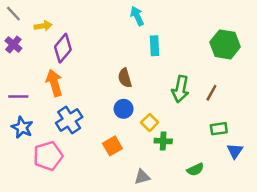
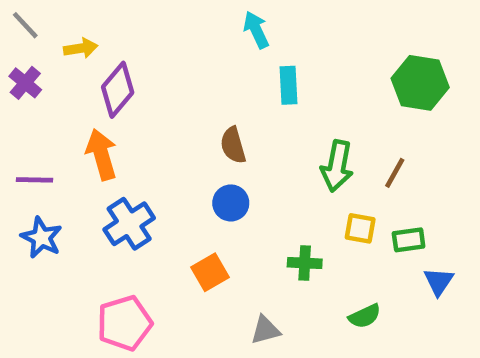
yellow square: (150, 122) -> (360, 228), moved, turned -35
pink pentagon: (48, 156) -> (125, 323), moved

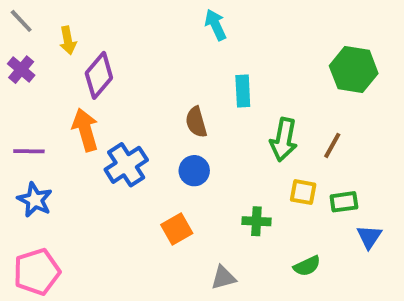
yellow arrow: (81, 48) -> (68, 40), turned 88
cyan rectangle: (288, 85) -> (243, 91), moved
blue cross: (129, 224) -> (126, 165), moved
pink pentagon: (125, 323) -> (37, 272), moved

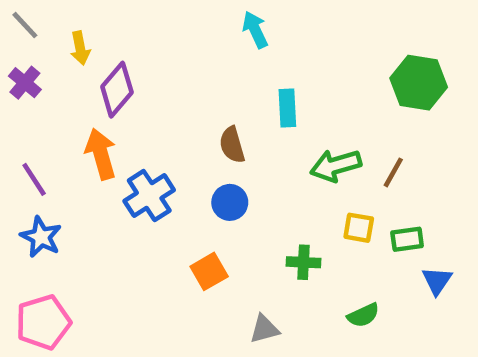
green arrow: (284, 140) -> (336, 166), turned 63
purple line: (29, 151) -> (34, 179), turned 56

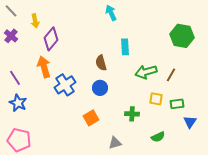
pink pentagon: (43, 322) -> (19, 140), turned 30

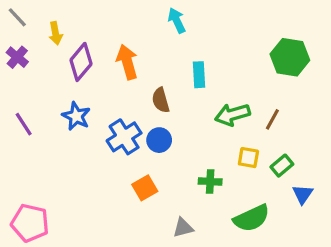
orange arrow: (44, 67) -> (127, 62), moved
blue cross: (65, 85) -> (124, 137), moved
blue star: (18, 103) -> (76, 116), moved
green rectangle: (177, 104) -> (282, 166), turned -32
green semicircle: (158, 137) -> (252, 218), size x1.6

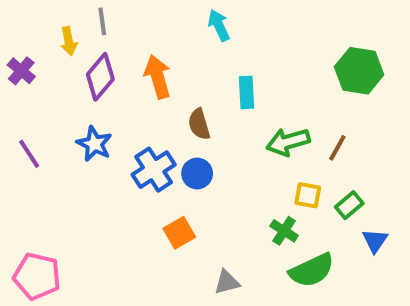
gray line: (17, 17) -> (102, 21), moved, turned 35
green cross: (210, 181) -> (284, 231), moved, turned 30

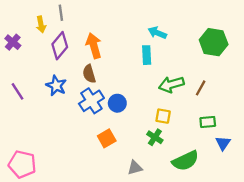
cyan arrow: (219, 25) -> (157, 33), moved, turned -42
brown semicircle: (199, 124) -> (89, 74), moved
yellow square: (308, 195) -> (163, 116), moved
green rectangle: (349, 205) -> (208, 122), turned 35
green cross: (284, 231) -> (155, 137), moved

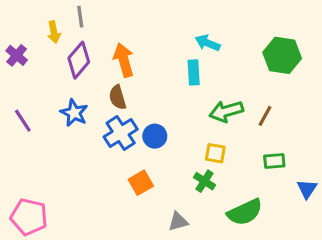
blue triangle: (223, 143) -> (307, 189), moved

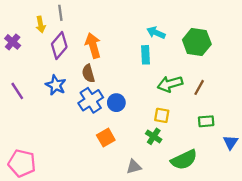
green hexagon: (282, 55) -> (197, 42), moved

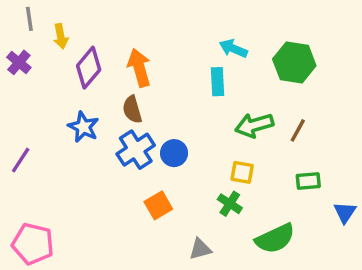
gray line: (60, 13) -> (29, 19), moved
purple line: (17, 91) -> (21, 160), moved, turned 66

